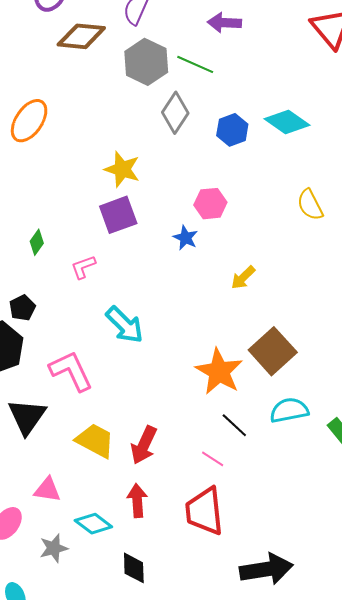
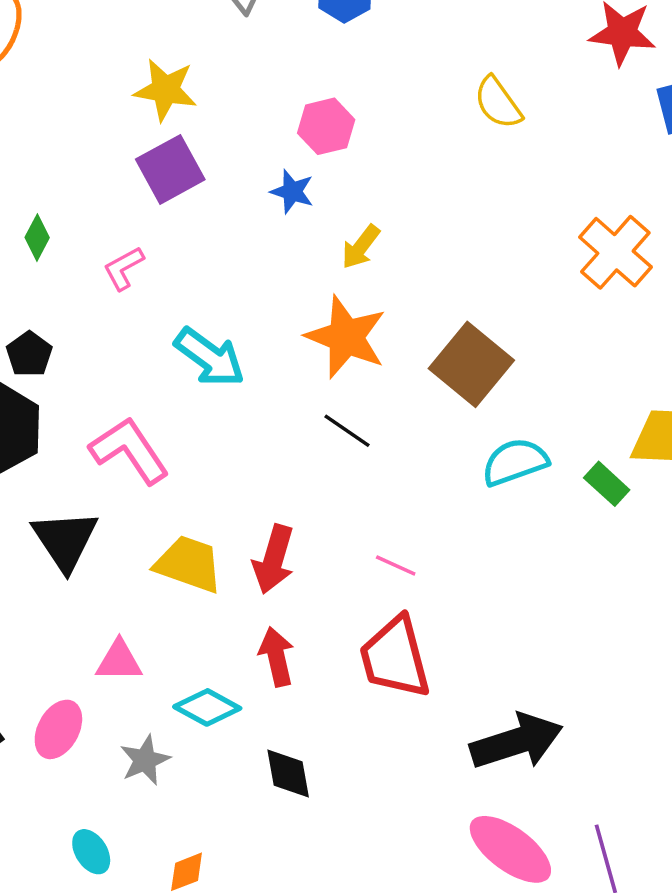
yellow arrow: (243, 278) -> (361, 247), moved
orange star: (219, 372) -> (346, 337), moved
black line: (234, 425) -> (347, 431), moved

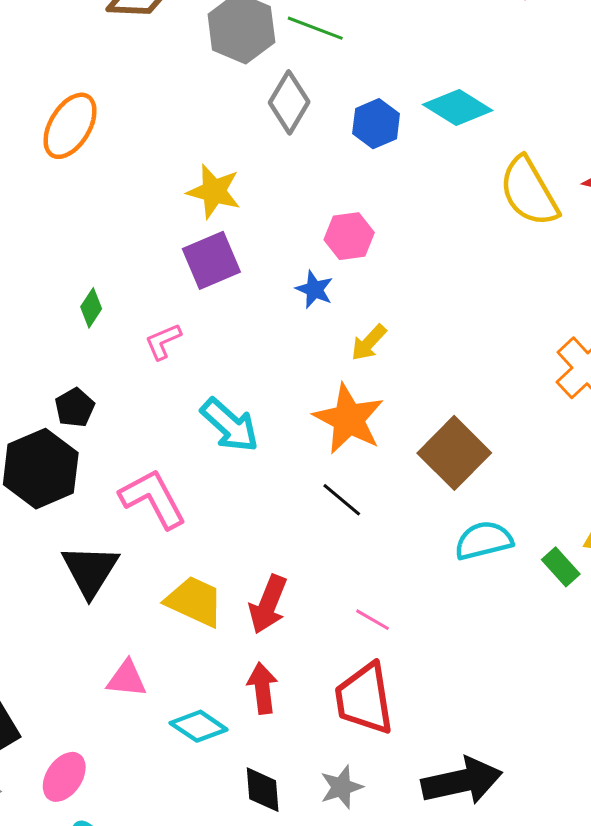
yellow semicircle: (498, 103) -> (529, 192), moved, size x1.5
pink ellipse: (58, 729) -> (64, 777), moved
gray star: (145, 760) -> (341, 787), moved

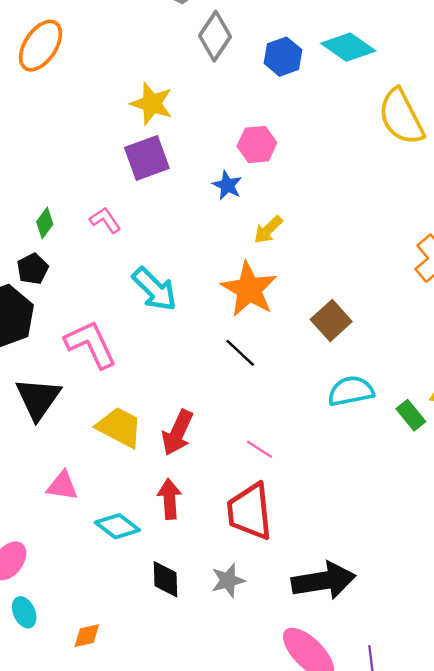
green diamond: (91, 308) -> (45, 223), moved
pink L-shape: (163, 341) -> (105, 220), turned 76
brown square: (454, 453) -> (331, 321), size x0.7

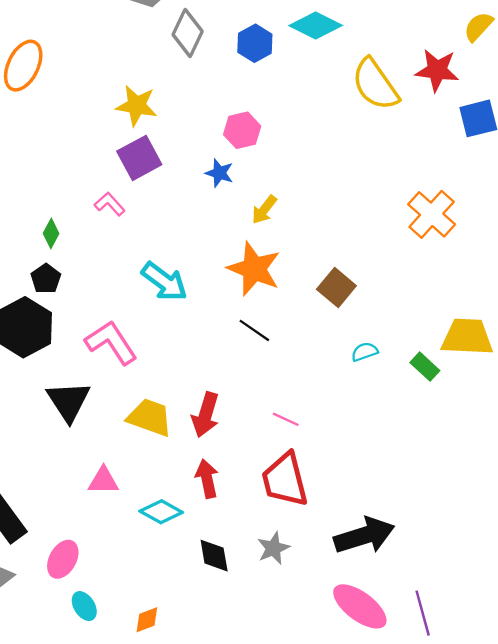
pink L-shape: (105, 220) -> (110, 204), moved
cyan semicircle: (351, 391) -> (365, 352), size x0.6

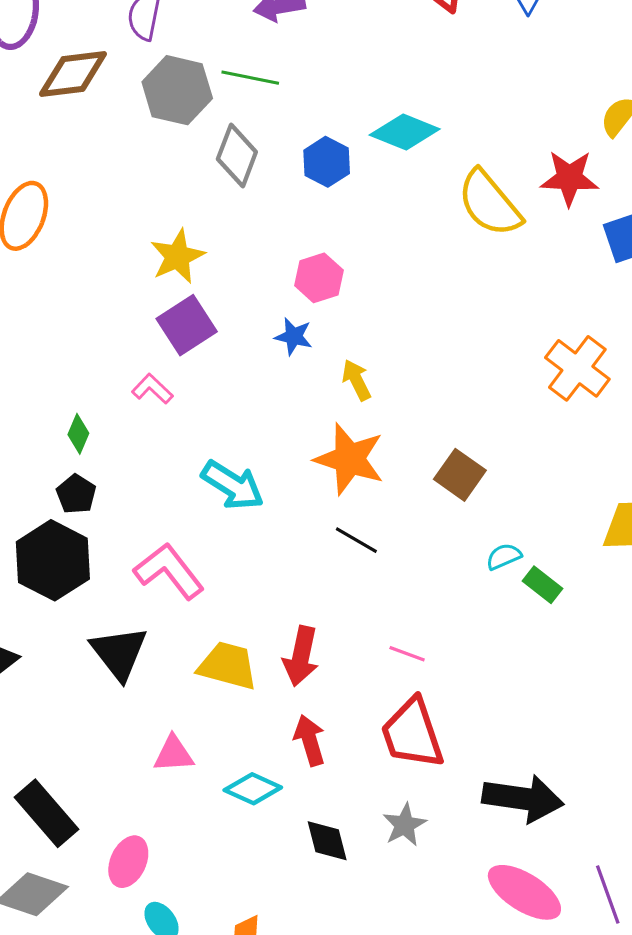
yellow star: (137, 106) -> (177, 256), turned -30
yellow arrow: (264, 210) -> (357, 380), turned 120
green rectangle: (425, 367) -> (543, 585), moved
black arrow: (364, 536) -> (523, 799), turned 30

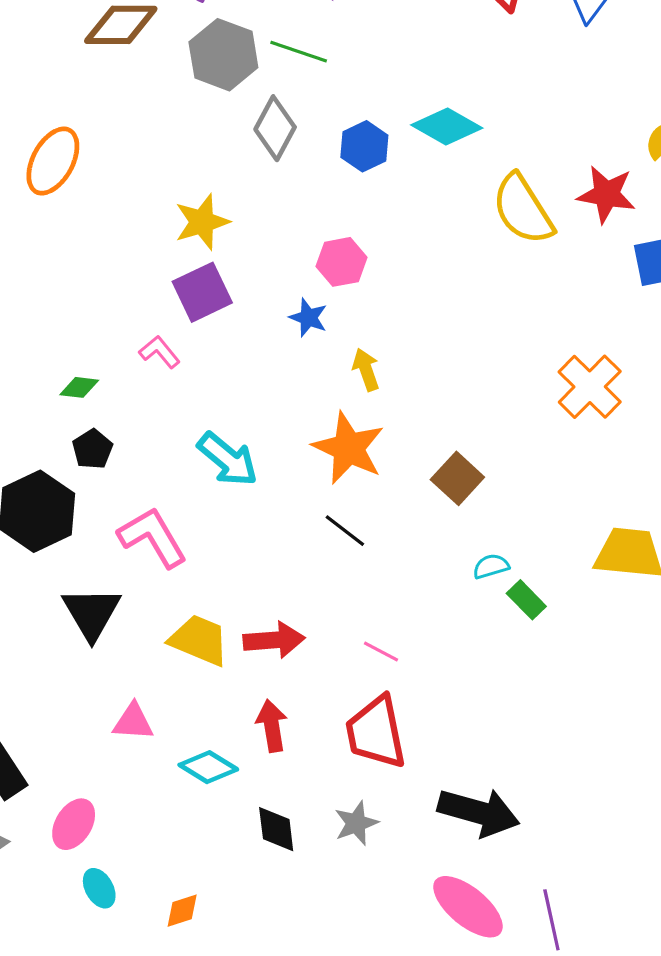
green diamond: (78, 434) -> (79, 387), turned 66
black pentagon: (76, 494) -> (92, 449), moved
red arrow: (301, 656) -> (274, 640), turned -114

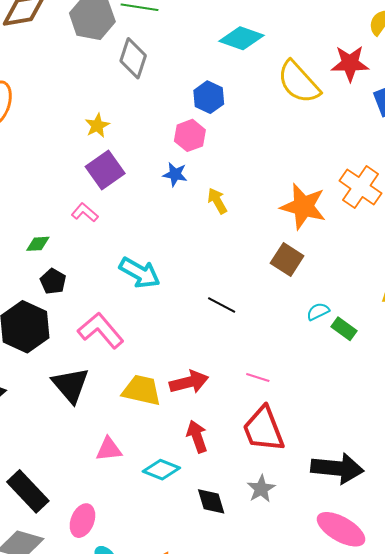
blue hexagon: (364, 146) -> (209, 97), moved
yellow star: (202, 222) -> (97, 126), size x0.7
orange star: (349, 448) -> (303, 206), moved

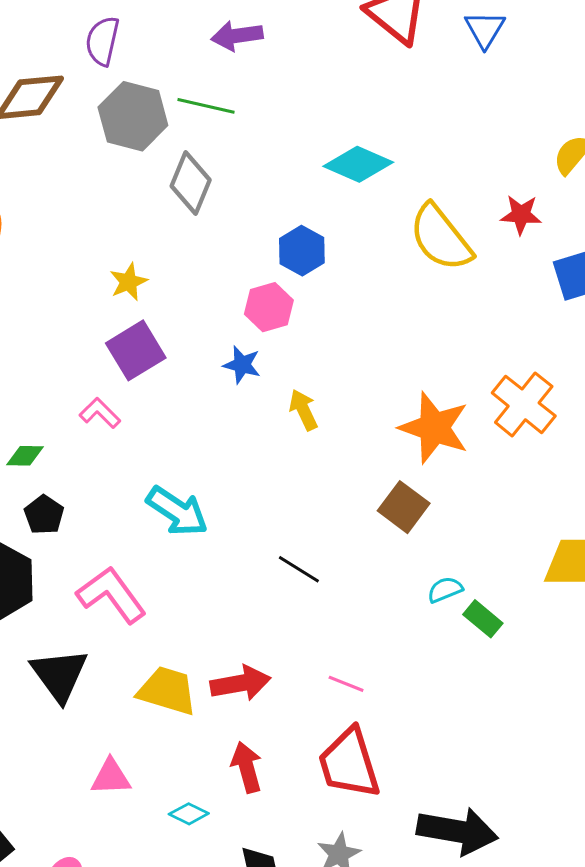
red star: (350, 63) -> (521, 215), size x0.7
cyan diamond: (161, 470) -> (189, 814), size x0.7

